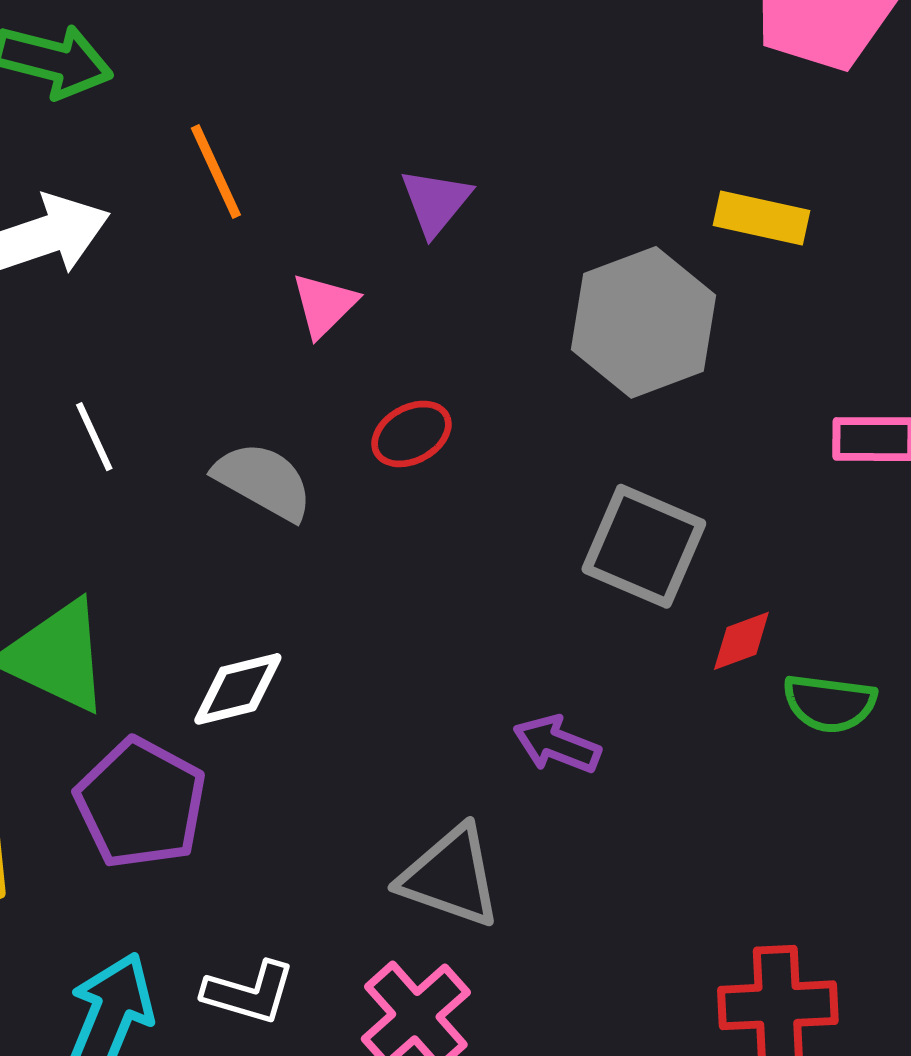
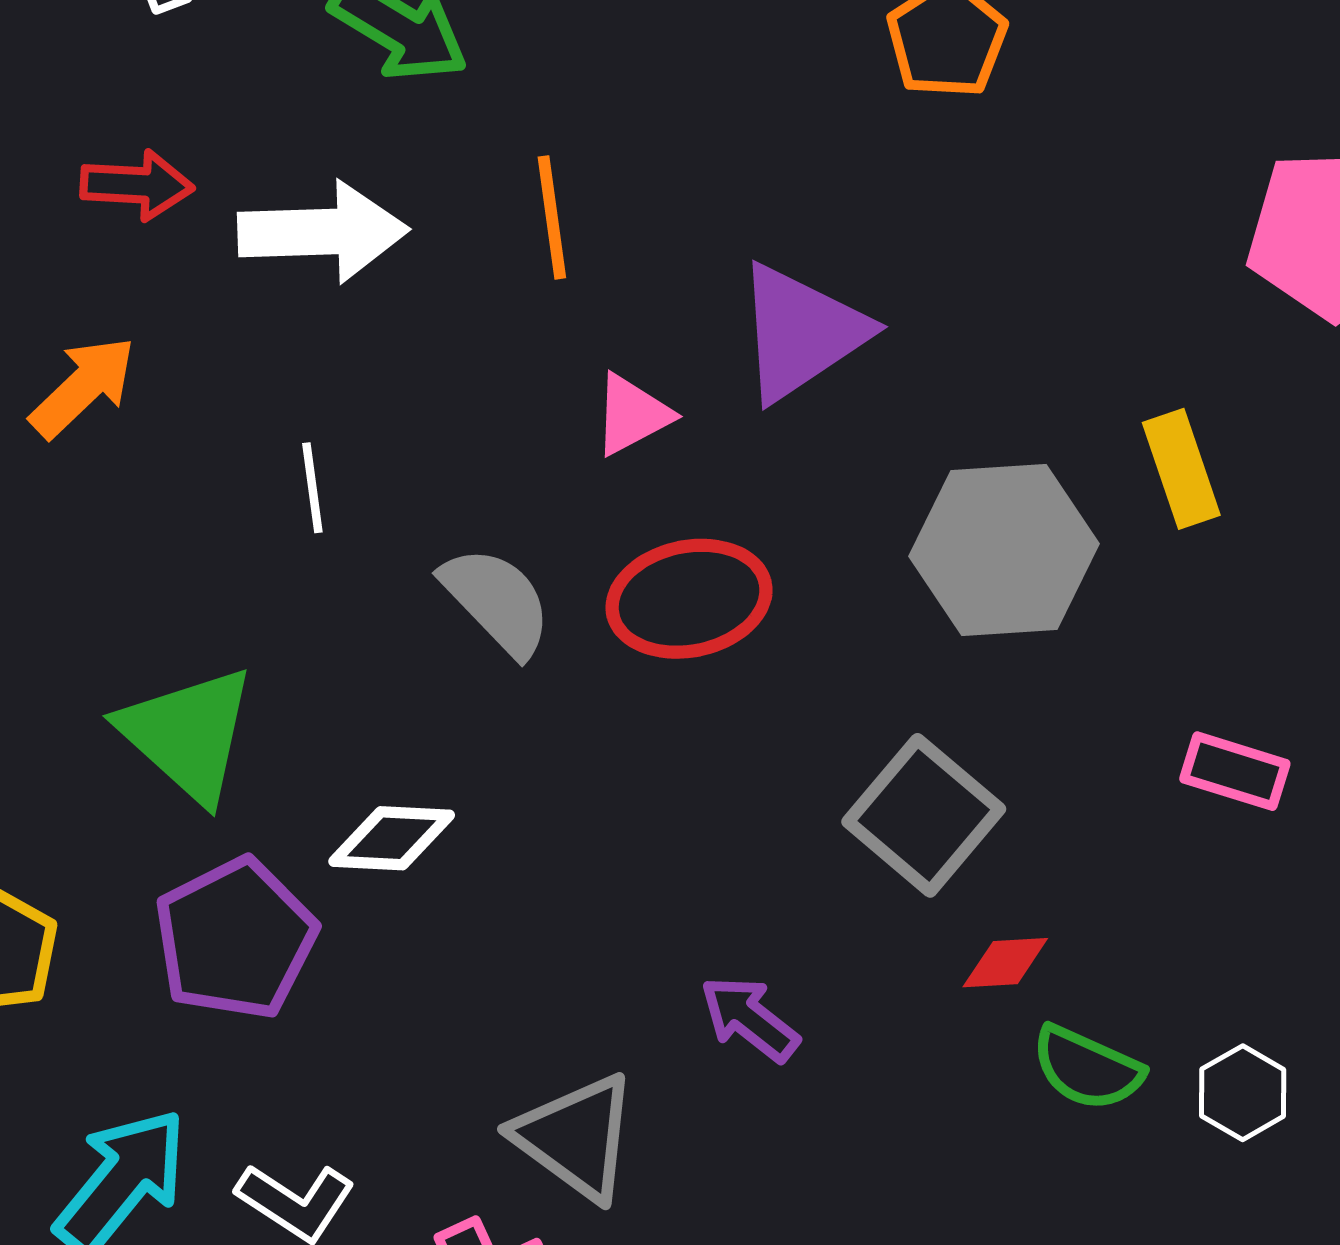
purple triangle: (436, 202) -> (801, 332), size x1.6
yellow rectangle: (761, 218) -> (1181, 469), turned 42
red ellipse: (411, 434) -> (689, 599), size x1.6

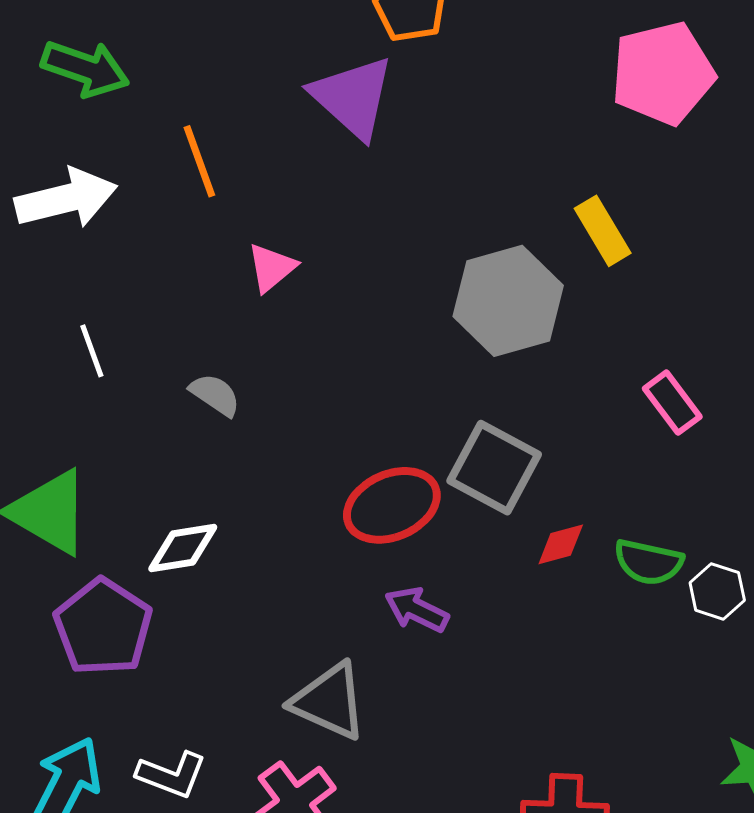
purple triangle: (801, 332) -> (353, 97), moved, turned -32
red ellipse: (689, 599) -> (392, 505), moved
gray semicircle: (497, 601) -> (215, 395), size x0.7
pink rectangle: (1235, 771) -> (672, 403), turned 48
green semicircle: (1087, 1068) -> (649, 562), moved

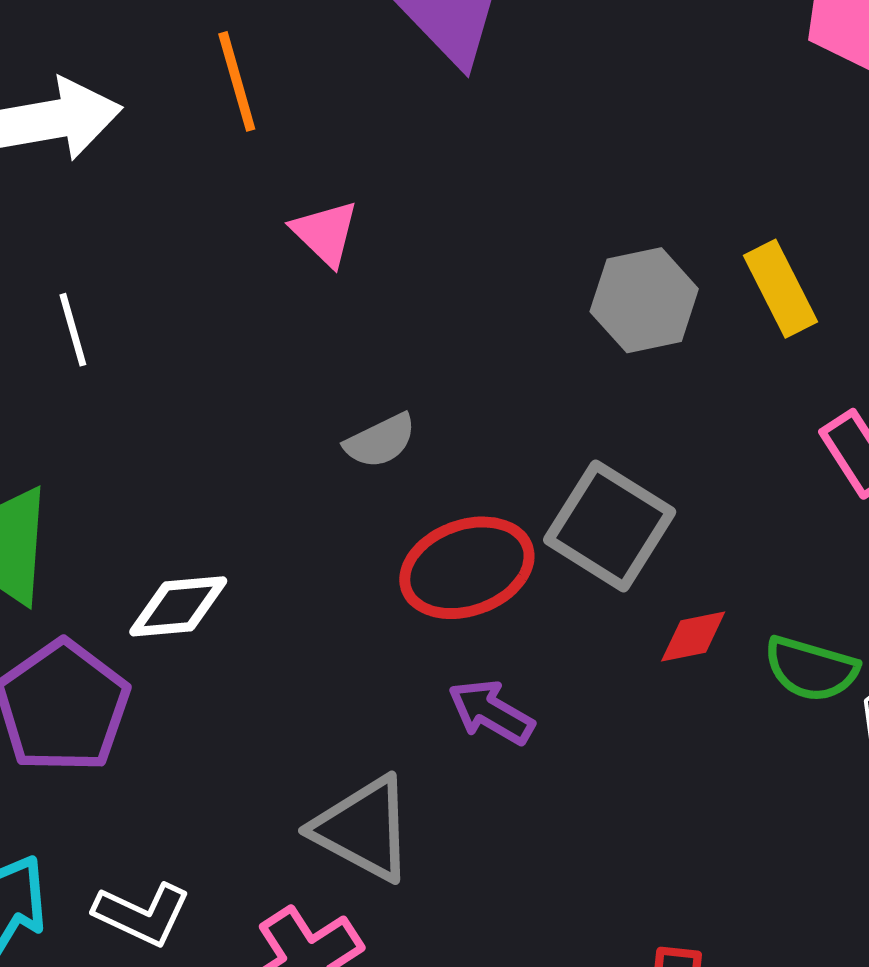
yellow rectangle: (603, 231) -> (781, 289), moved
pink triangle: (272, 268) -> (325, 233), turned -40
gray hexagon: (508, 301) -> (644, 300), size x0.7
gray semicircle: (215, 395) -> (380, 441), moved, turned 116

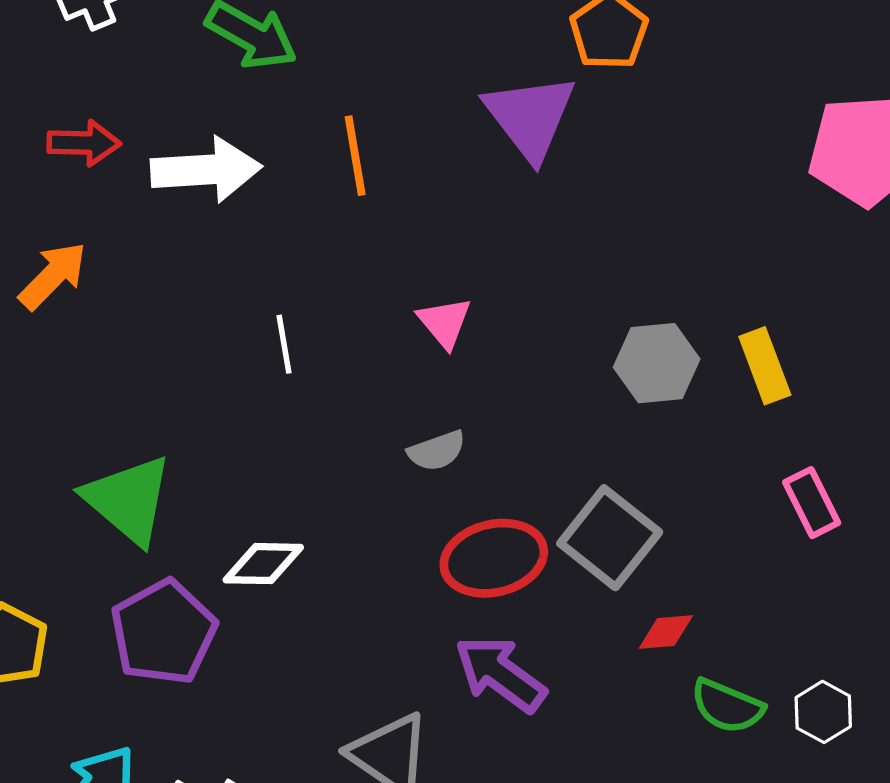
pink triangle: (325, 233) -> (445, 322), moved
white line: (73, 330) -> (284, 344), moved
green semicircle: (811, 669) -> (727, 706), moved
purple arrow: (491, 712) -> (500, 674), size x1.4

